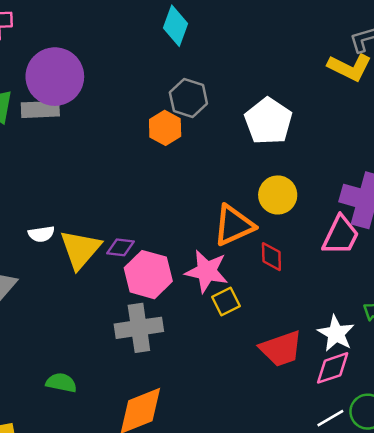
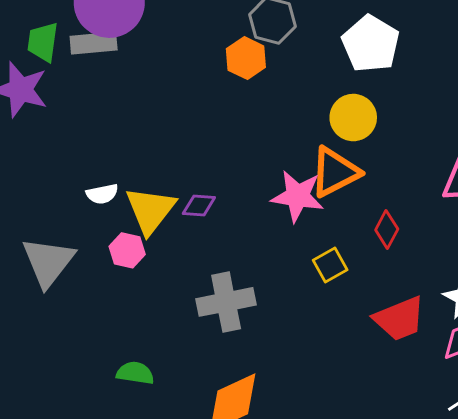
yellow circle: (278, 195) -> (353, 118), moved
red diamond: (271, 257) -> (387, 229), moved, turned 32
pink star: (207, 271) -> (298, 196), moved
pink hexagon: (148, 275) -> (127, 250), moved, size x0.6

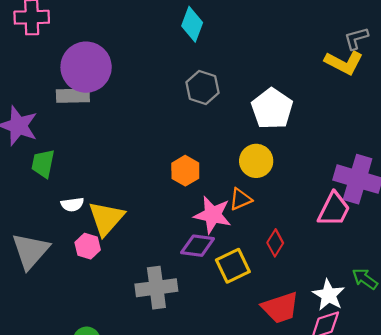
green trapezoid: (43, 42) -> (43, 164), moved
orange hexagon: (246, 58) -> (185, 171), moved
orange triangle: (335, 172) -> (240, 199), size x0.6
purple diamond: (199, 206) -> (198, 246), moved, size x1.4
yellow square: (330, 265) -> (233, 266), size x1.4

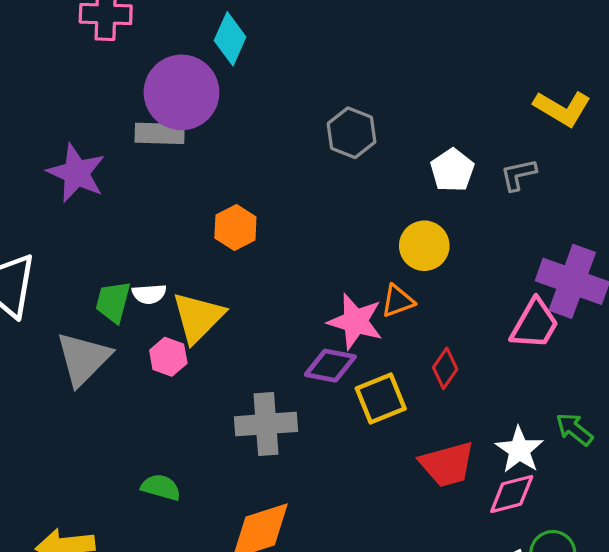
cyan diamond: (192, 24) -> (230, 39), moved
gray L-shape: (356, 38) -> (518, 175), moved
white pentagon: (272, 109) -> (452, 170), size x0.7
green trapezoid: (43, 164) -> (113, 302), moved
orange hexagon: (185, 171) -> (235, 228), moved

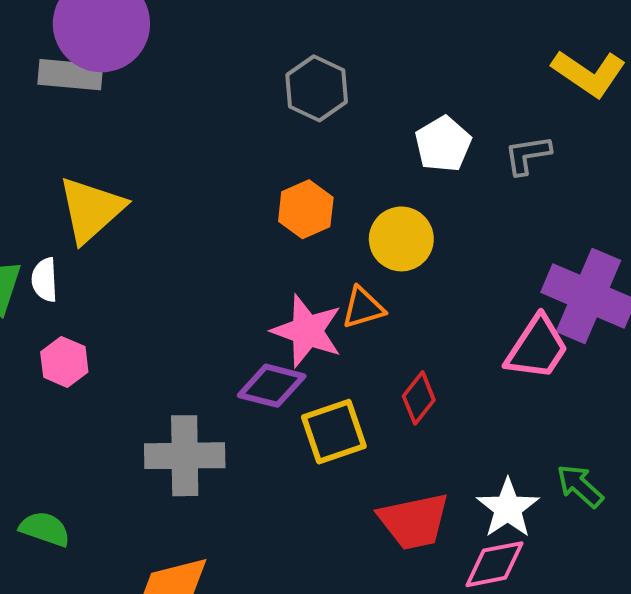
orange hexagon: (235, 228) -> (306, 209), moved
white semicircle: (149, 294) -> (45, 280), turned 88
yellow triangle: (198, 317) -> (91, 209), moved

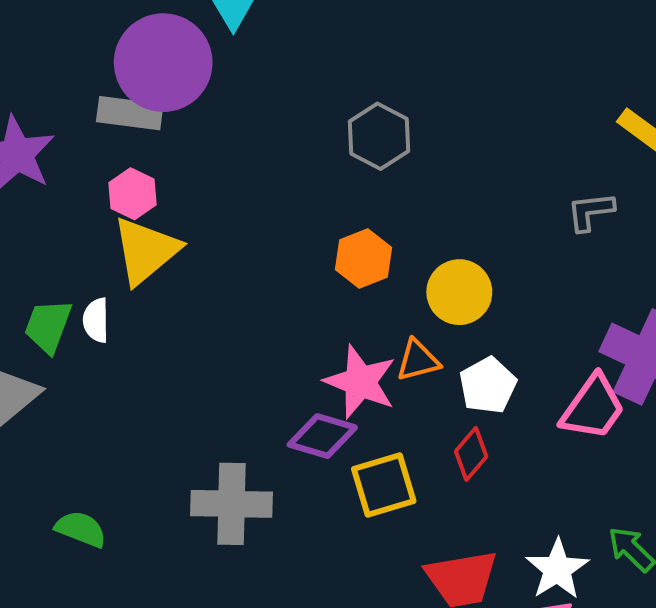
white pentagon: (443, 144) -> (488, 385), moved
pink hexagon: (64, 362) -> (132, 194), moved
green semicircle: (45, 529) -> (81, 529), moved

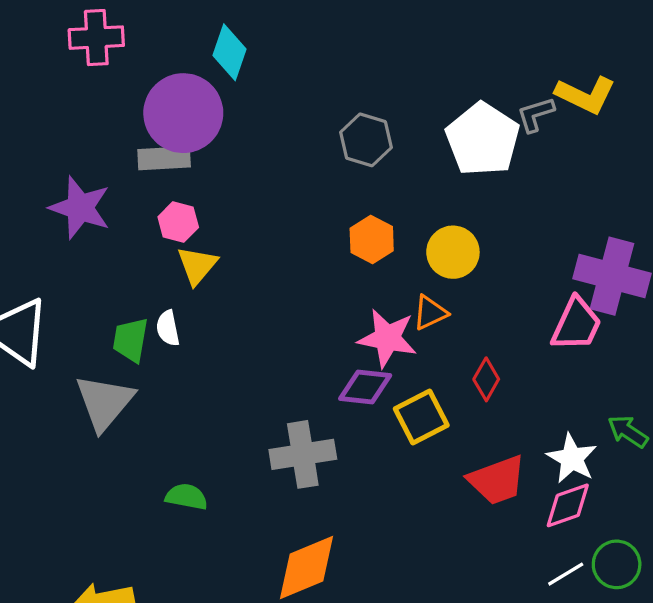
gray L-shape: (590, 212) -> (536, 114), moved
yellow triangle: (146, 251) -> (197, 265), size x0.7
white pentagon: (488, 385) -> (483, 139), moved, size x1.6

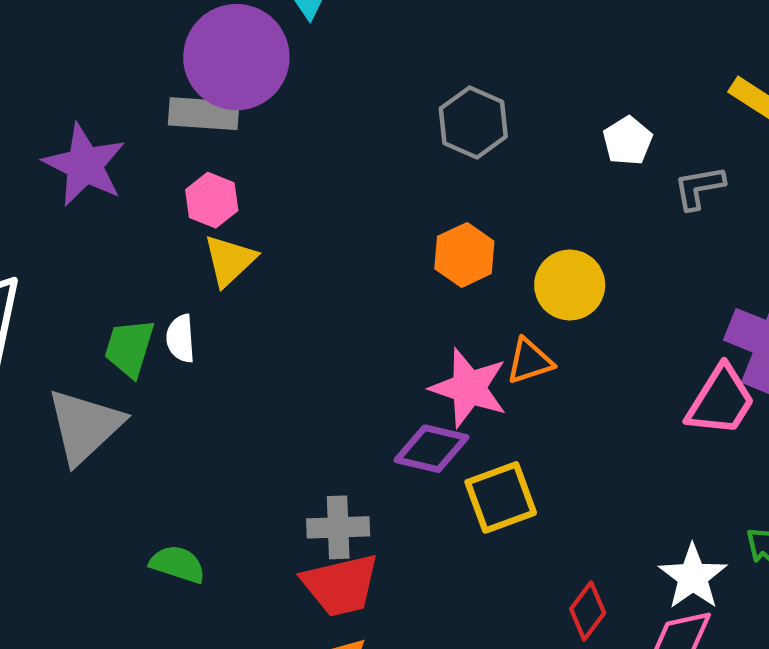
gray L-shape: (536, 114) -> (699, 188), moved
white pentagon: (483, 139) -> (628, 141), size x0.5
red diamond: (486, 379) -> (588, 611), moved
gray cross: (303, 454) -> (338, 527), size x0.7
red trapezoid: (497, 480) -> (341, 585), moved

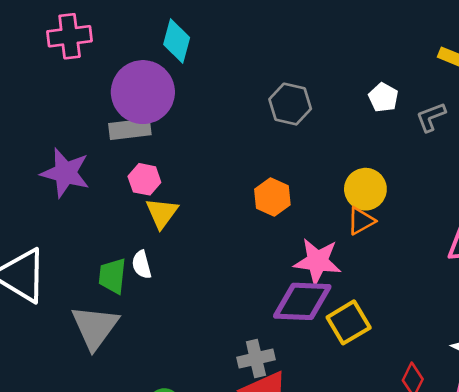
orange hexagon: (464, 255) -> (272, 197), moved
orange triangle: (530, 361) -> (361, 221), moved
purple diamond: (431, 449) -> (302, 301), size x1.4

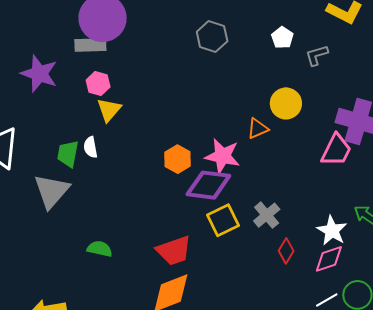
yellow circle: (365, 189) -> (286, 103), moved
orange hexagon: (272, 197) -> (178, 159), moved
yellow square: (349, 322) -> (223, 220), moved
gray cross: (256, 358) -> (267, 215), moved, turned -32

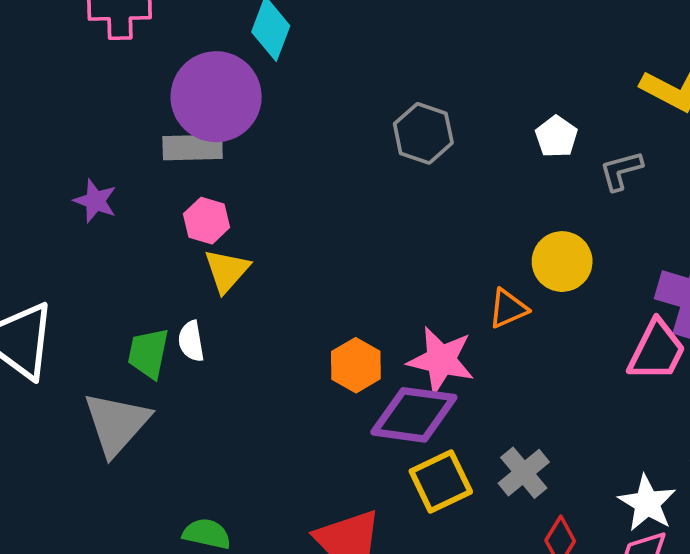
purple star: (39, 74) -> (95, 201), size x0.6

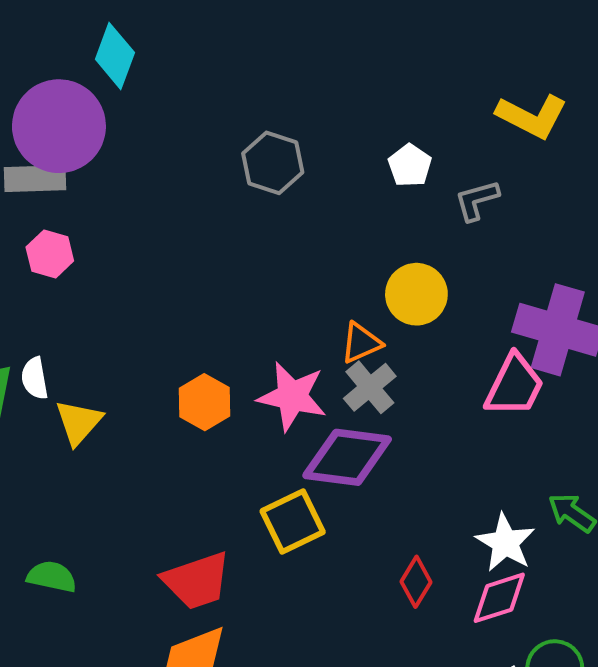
yellow triangle: (227, 271) -> (79, 422), moved
purple diamond: (414, 415) -> (347, 457), moved
gray cross: (524, 473) -> (370, 387), moved

